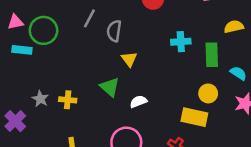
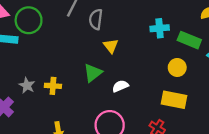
green rectangle: (212, 55) -> (189, 40), turned -65
green triangle: (110, 87) -> (93, 73), turned 42
yellow circle: (208, 93) -> (177, 67), moved

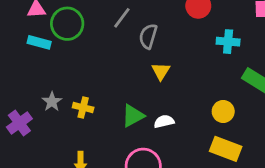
cyan cross: (160, 28) -> (228, 42), moved
yellow circle: (177, 67) -> (223, 111), moved
green triangle: (93, 73) -> (133, 116), moved

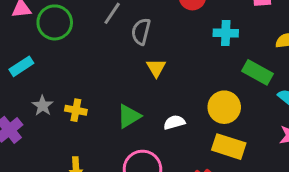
cyan rectangle: (39, 42) -> (21, 66), moved, turned -45
yellow circle: (223, 111) -> (224, 107), size x1.4
white semicircle: (164, 121) -> (174, 122), moved

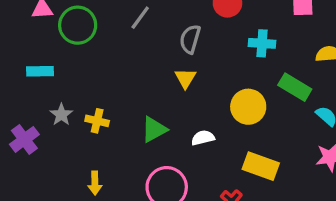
gray semicircle: (141, 31) -> (190, 39), moved
cyan rectangle: (21, 66) -> (40, 71), turned 30
yellow circle: (224, 107) -> (248, 107), moved

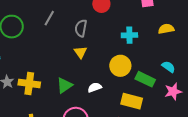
cyan cross: (262, 43) -> (129, 35), moved
green rectangle: (295, 87) -> (145, 79), moved
yellow cross: (97, 121) -> (29, 84), size x1.5

